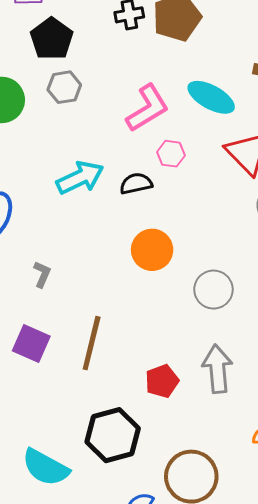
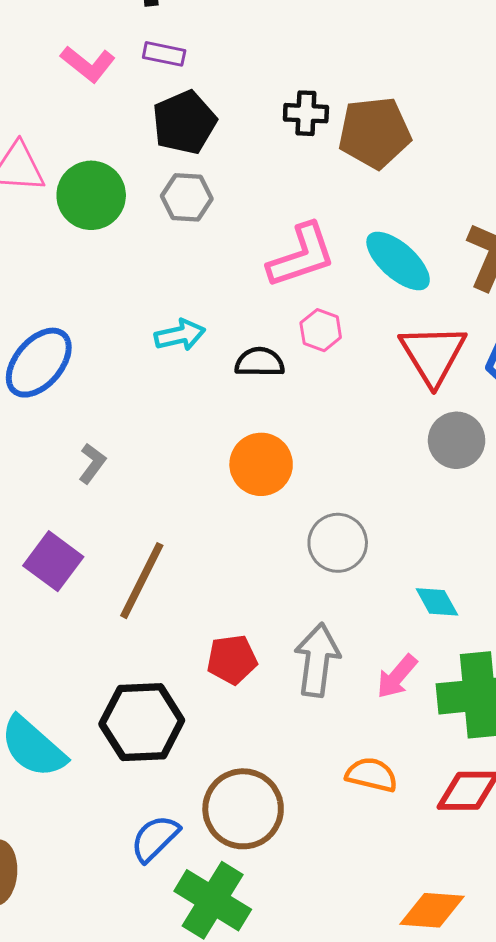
cyan arrow: (80, 178) -> (180, 335), size x0.7

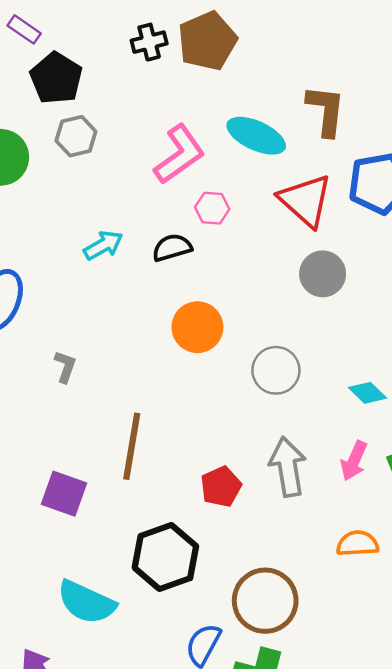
purple rectangle: (164, 54) -> (24, 29), turned 40
gray circle: (457, 440) -> (323, 274), moved
purple square: (53, 561) -> (64, 494), moved

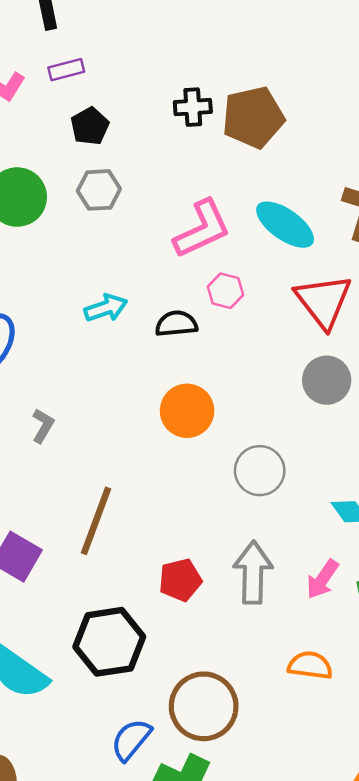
purple rectangle: (24, 29) -> (66, 70), turned -60
black pentagon: (56, 78) -> (90, 126), size x0.7

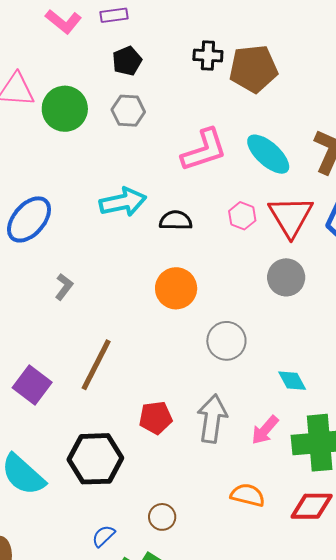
pink hexagon: (225, 291) -> (242, 216), moved
cyan arrow: (106, 308) -> (123, 202), size x1.4
brown circle: (204, 706) -> (162, 517), size x0.5
blue semicircle: (131, 740) -> (103, 536), size x0.7

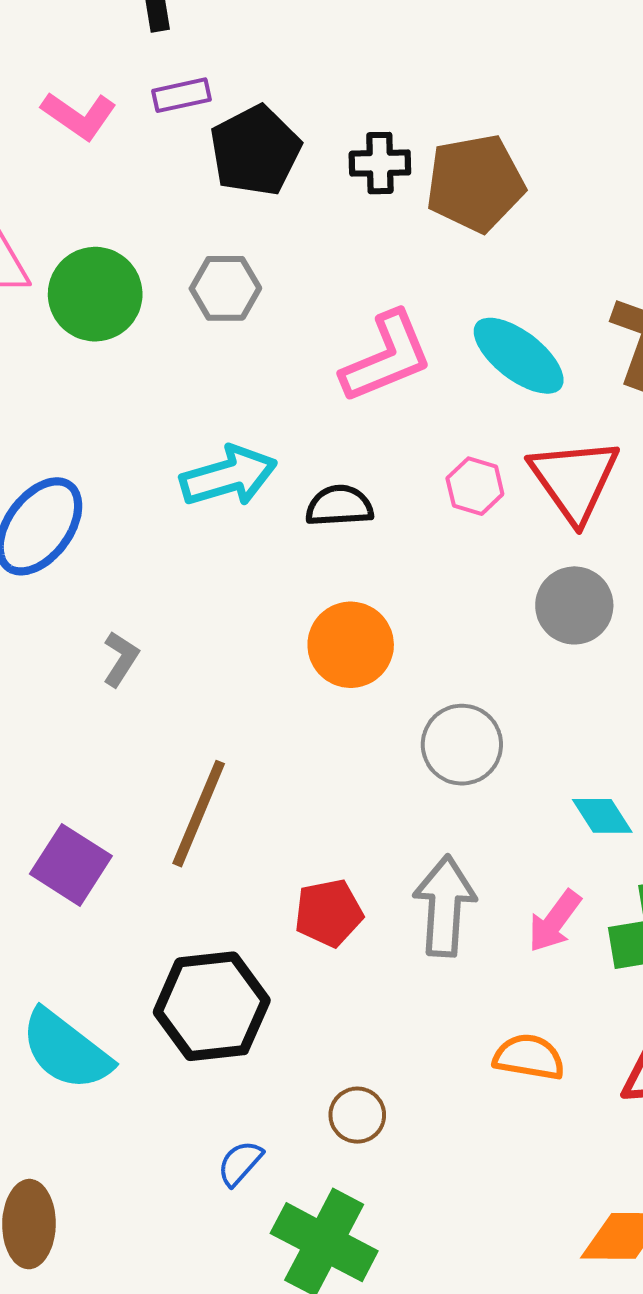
black pentagon: (127, 61) -> (255, 151), moved, size x1.5

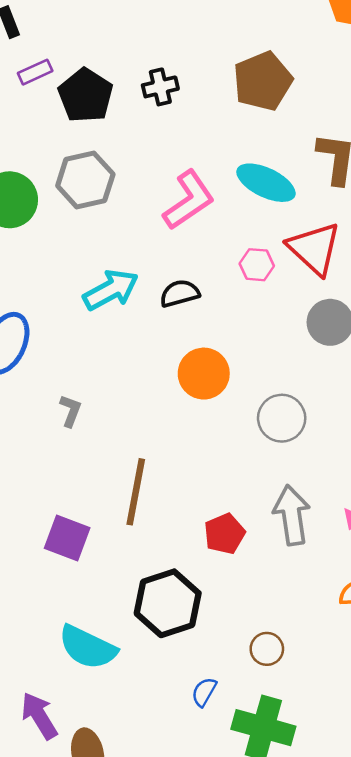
brown pentagon: (475, 183) -> (263, 81), moved
gray hexagon: (225, 288) -> (85, 180), size x1.4

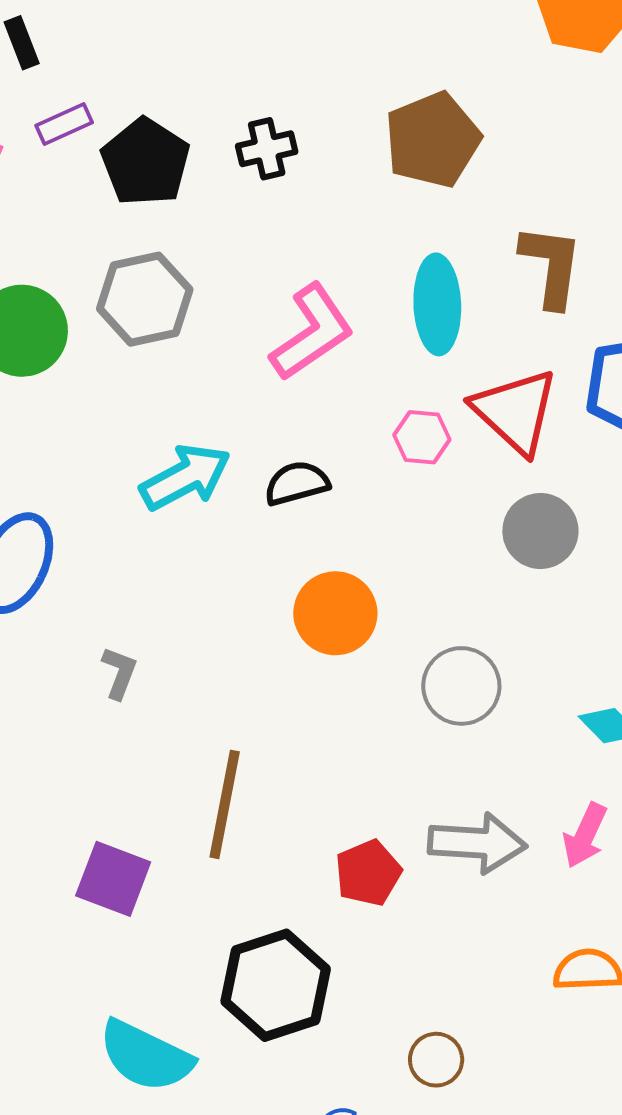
cyan ellipse: (266, 183) -> (437, 304), turned 62
gray arrow: (292, 515) -> (477, 843), turned 102

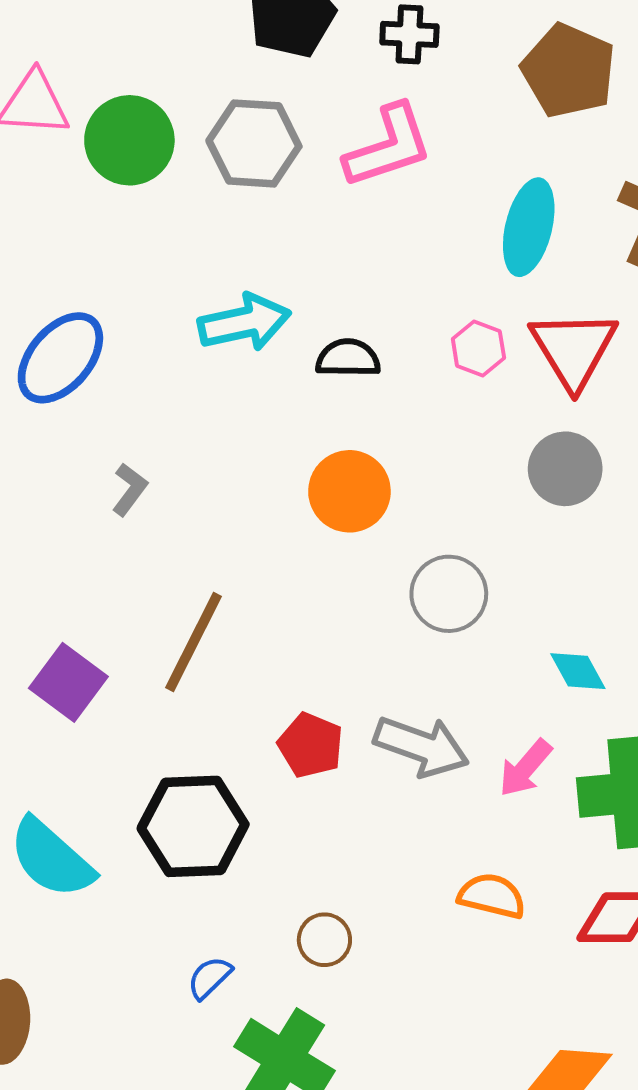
brown pentagon: (433, 140) -> (569, 71), turned 30
pink L-shape: (312, 332) -> (388, 146), moved
red pentagon: (368, 873) -> (311, 745), turned 30

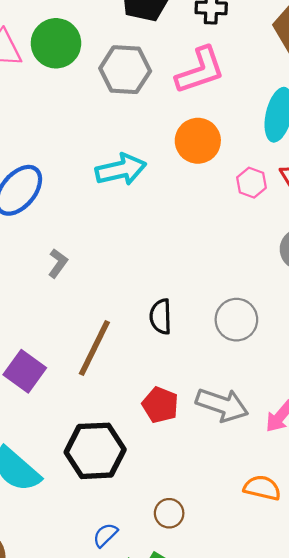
green circle: (129, 140) -> (56, 43), moved
black semicircle: (348, 358) -> (161, 317), moved, turned -92
orange circle: (349, 491) -> (198, 141), moved

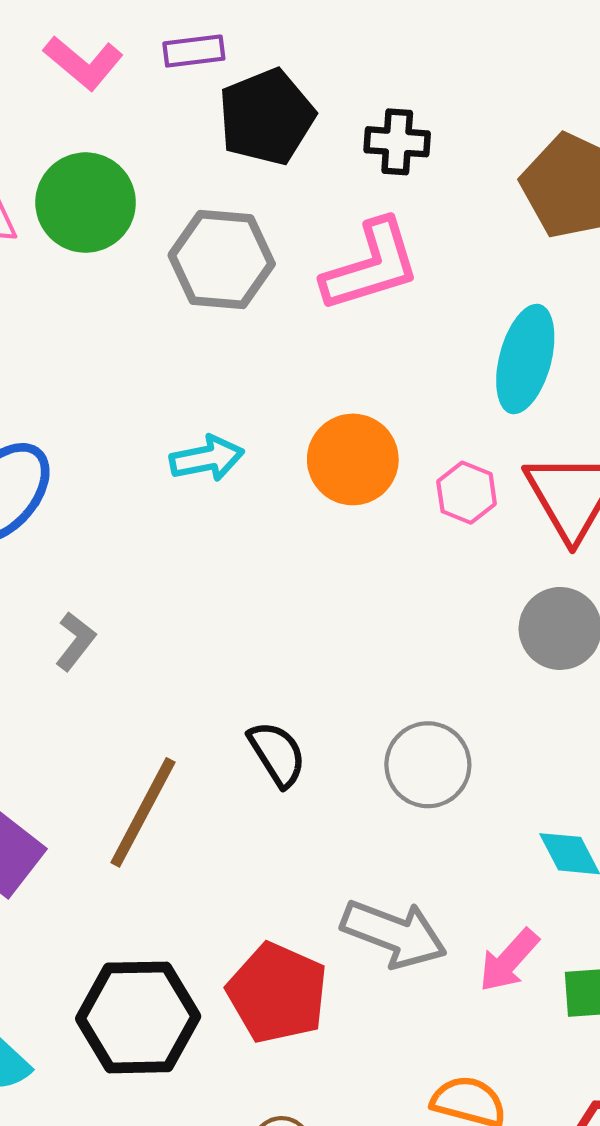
orange circle: (198, 141) -> (353, 459), moved
cyan arrow: (121, 170) -> (207, 458), size x0.7
black semicircle: (161, 317) -> (277, 754), turned 148
red pentagon: (160, 405) -> (277, 993), moved, size x1.4

